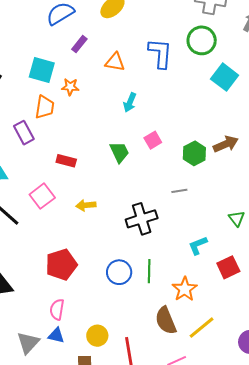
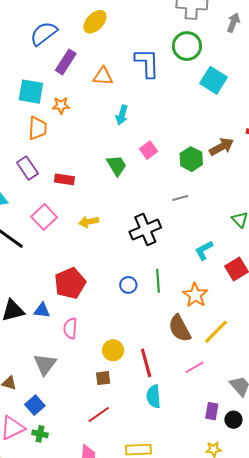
purple rectangle: (79, 44) -> (66, 62), size x1.4
purple rectangle: (24, 133) -> (27, 168), moved
blue circle: (119, 272) -> (128, 285), size x0.7
blue triangle: (56, 335) -> (42, 310), moved

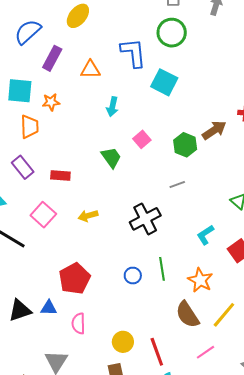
cyan square: (214, 80) -> (164, 82), moved

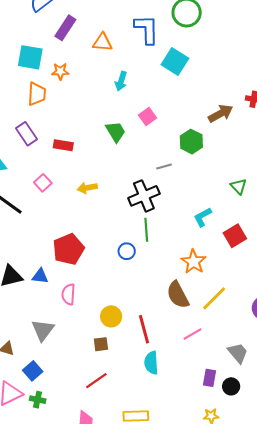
green hexagon: (185, 145) -> (191, 142), moved
gray line: (177, 185) -> (164, 166), moved
pink square: (43, 215) -> (43, 183), size x0.7
green line: (162, 269) -> (146, 230), moved

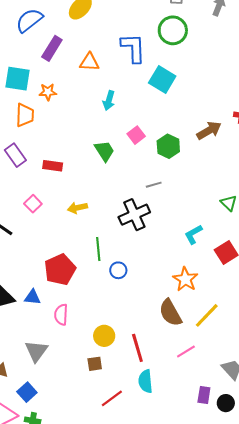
green hexagon: (191, 142) -> (168, 146), moved
green line: (146, 230) -> (98, 249), moved
red line: (96, 381) -> (112, 398), moved

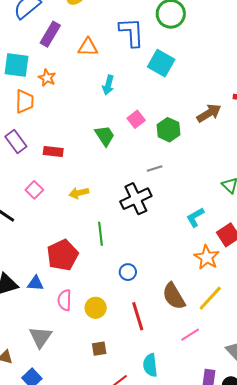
orange star: (48, 92) -> (47, 78), turned 30
blue circle: (118, 270) -> (128, 272), moved
orange star: (185, 279) -> (207, 257), moved
yellow circle: (104, 336) -> (96, 308), moved
red line: (137, 348) -> (138, 316), moved

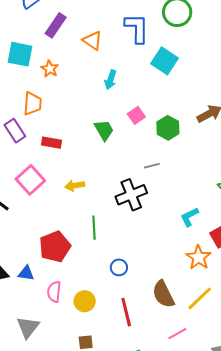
orange triangle: (88, 47) -> (92, 41), turned 30
orange trapezoid: (24, 101) -> (33, 104), moved
pink square: (34, 190) -> (30, 180), size x1.6

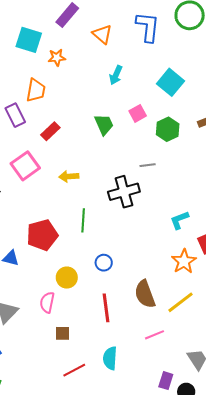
cyan square: (165, 61) -> (171, 82), moved
orange star: (50, 69) -> (57, 58), turned 30
red rectangle: (52, 143) -> (50, 131), turned -60
pink semicircle: (54, 292) -> (47, 302), moved
yellow circle: (85, 301) -> (67, 278), moved

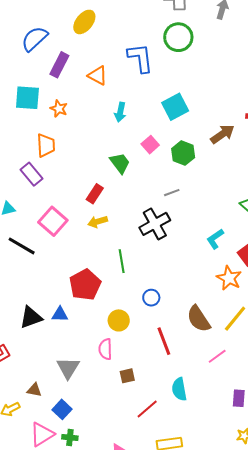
orange star: (57, 58) -> (59, 109), turned -30
cyan square: (171, 82) -> (175, 107), turned 36
red rectangle: (50, 131) -> (95, 194), moved

